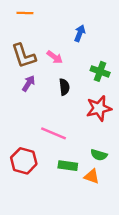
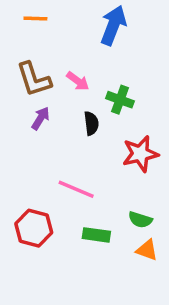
blue arrow: (80, 33) -> (113, 25), moved, size x1.6
green cross: (100, 71) -> (120, 100), moved
orange triangle: (92, 176) -> (147, 250), moved

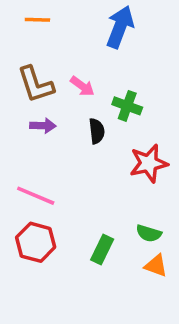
purple arrow: (41, 118) -> (43, 126), turned 60
pink line: (76, 189) -> (36, 196), moved
green rectangle: (96, 235) -> (102, 249), turned -72

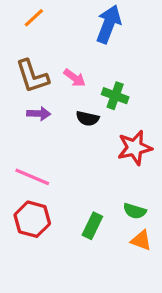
orange line: (37, 20) -> (34, 18), turned -45
black semicircle: (97, 131) -> (88, 118), turned 110

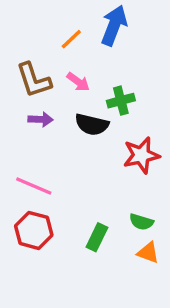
orange line: (34, 18) -> (71, 39), moved
green cross: (115, 96) -> (121, 101), turned -35
black semicircle: (88, 118) -> (92, 125), size x1.4

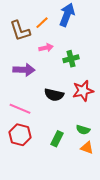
brown L-shape: (34, 80) -> (20, 31), moved
pink arrow: (78, 82) -> (46, 48), turned -48
purple arrow: (41, 119) -> (24, 70), size x1.5
black semicircle: (92, 125) -> (54, 95), moved

